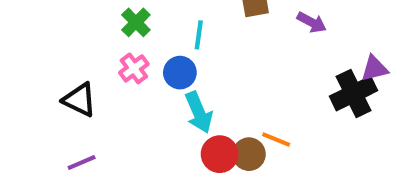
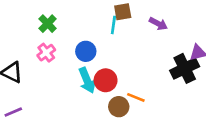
cyan line: (199, 35) -> (113, 25), moved
blue circle: (180, 73) -> (86, 51), moved
red circle: (220, 154) -> (106, 80), moved

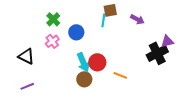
blue circle: (86, 51) -> (76, 32), moved
brown circle: (119, 107) -> (84, 79), moved

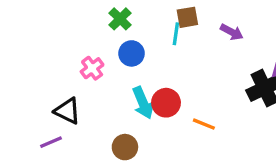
green cross: (53, 19) -> (120, 19), moved
black triangle: (26, 56) -> (67, 111), moved
brown circle: (84, 79) -> (125, 147), moved

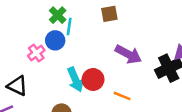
purple arrow: (232, 32) -> (128, 54), moved, size x1.5
cyan line: (176, 34) -> (69, 27), moved
blue circle: (132, 53) -> (55, 40), moved

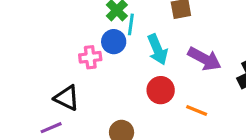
pink cross: (36, 53) -> (90, 57), turned 30
cyan arrow: (75, 79) -> (158, 49), moved

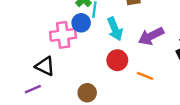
pink cross: (90, 57) -> (63, 35), size x1.5
purple arrow: (204, 59) -> (151, 36), turned 125

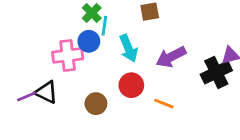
purple line: (33, 89) -> (27, 97), moved
brown circle: (87, 93) -> (96, 104), moved

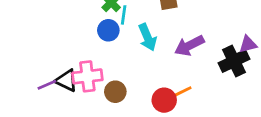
pink cross: (68, 55) -> (87, 76), moved
red circle: (131, 85) -> (164, 100), moved
orange line: (164, 104) -> (182, 92), turned -48

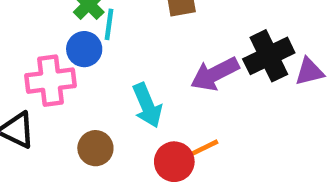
cyan arrow: (147, 37) -> (147, 105), moved
black cross: (234, 61) -> (269, 56), moved
pink cross: (87, 76) -> (50, 81), moved

